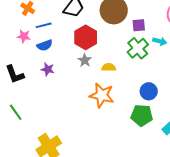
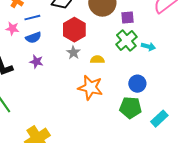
cyan arrow: (160, 41) -> (148, 47), moved

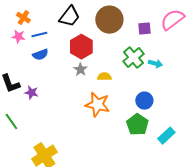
purple square: (127, 18) -> (144, 29), moved
pink star: (12, 29) -> (18, 37), moved
purple star: (36, 62) -> (31, 93), moved
green pentagon: (130, 108) -> (137, 125), turned 30

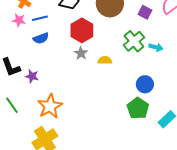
purple square: (144, 29) -> (145, 12), turned 32
orange star: (97, 105) -> (50, 106), moved, turned 30

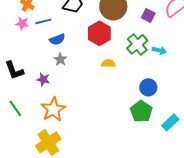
red hexagon: (82, 30) -> (99, 33), moved
blue semicircle: (41, 38) -> (57, 39), moved
gray star: (81, 53) -> (60, 59), moved
purple star: (32, 76) -> (43, 79), moved

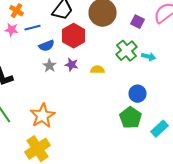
red hexagon: (99, 33) -> (74, 36), moved
purple star: (43, 79) -> (72, 65), moved

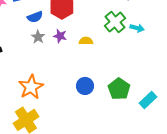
blue circle: (138, 94) -> (85, 86), moved

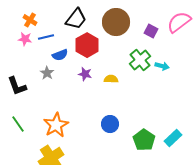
gray star: (38, 37) -> (47, 73), moved
green pentagon: (119, 89) -> (144, 140), moved

